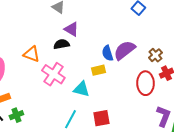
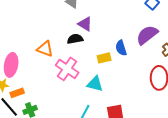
purple semicircle: (124, 50) -> (147, 35), moved
yellow rectangle: (98, 70) -> (104, 58), moved

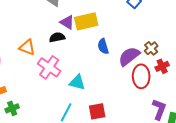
purple semicircle: (147, 35) -> (129, 56), moved
yellow rectangle: (104, 58) -> (86, 21), moved, size x1.6

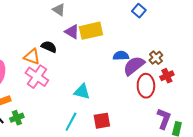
black semicircle: (57, 37) -> (49, 47), moved, turned 35
blue semicircle: (103, 46) -> (121, 56), moved, turned 105
pink cross: (49, 67) -> (37, 77), moved

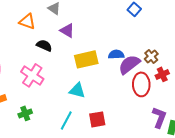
yellow rectangle: (91, 31) -> (86, 59), moved
orange triangle: (32, 57) -> (27, 21), moved
green cross: (17, 118) -> (25, 113), moved

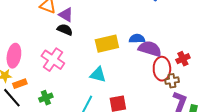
purple triangle: (67, 30) -> (66, 15), moved
brown cross: (151, 56) -> (172, 81), moved, turned 32
purple semicircle: (129, 64) -> (150, 49), turned 55

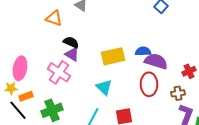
purple triangle: (66, 15) -> (72, 54), moved
red ellipse: (162, 69) -> (149, 84), moved
cyan triangle: (98, 75) -> (104, 87), turned 30
green cross: (46, 98) -> (52, 110), size x1.5

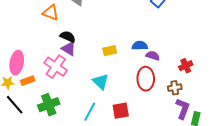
yellow rectangle: (113, 56) -> (110, 51), size x0.6
purple semicircle: (156, 61) -> (153, 56), size x0.6
orange rectangle: (26, 96) -> (28, 81), moved

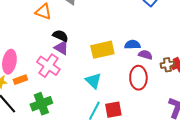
yellow rectangle: (110, 51) -> (102, 50), size x1.6
brown cross: (175, 88) -> (167, 65), moved
cyan line: (90, 112) -> (94, 111), moved

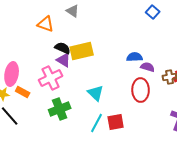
yellow rectangle: (102, 50) -> (82, 51), moved
pink cross: (48, 66) -> (51, 78), turned 30
orange rectangle: (20, 80) -> (23, 92), turned 48
green cross: (41, 104) -> (60, 109), moved

